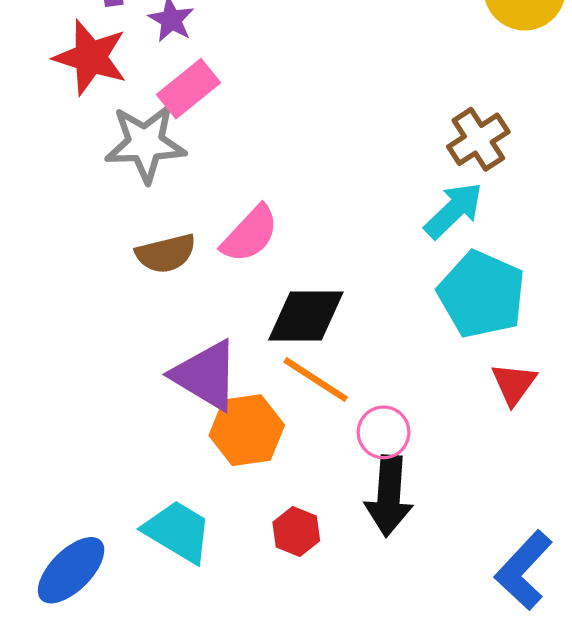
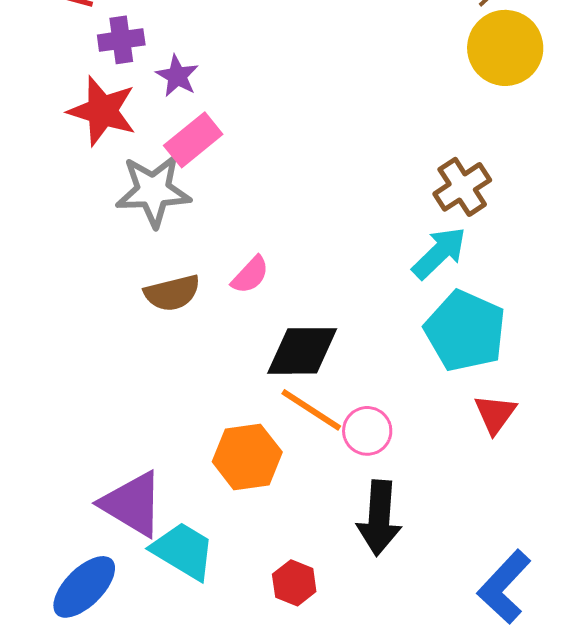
pink semicircle: (250, 234) -> (250, 275), size x0.7
purple triangle: (206, 375) -> (132, 504), moved
pink circle: (384, 432) -> (367, 431), moved
red hexagon: (296, 531) -> (294, 583), moved

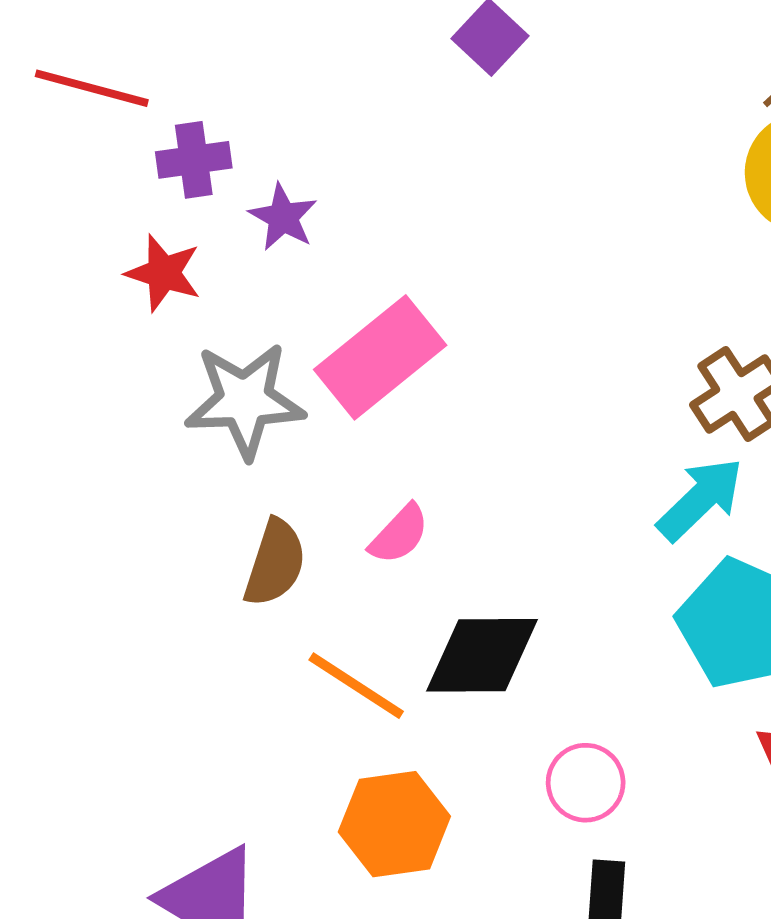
red star: (102, 111) -> (163, 273), size x0.7
pink rectangle: (193, 140) -> (380, 357), moved, size x1.4
brown semicircle: (172, 293) -> (275, 563), turned -58
orange line: (311, 410) -> (356, 686), moved

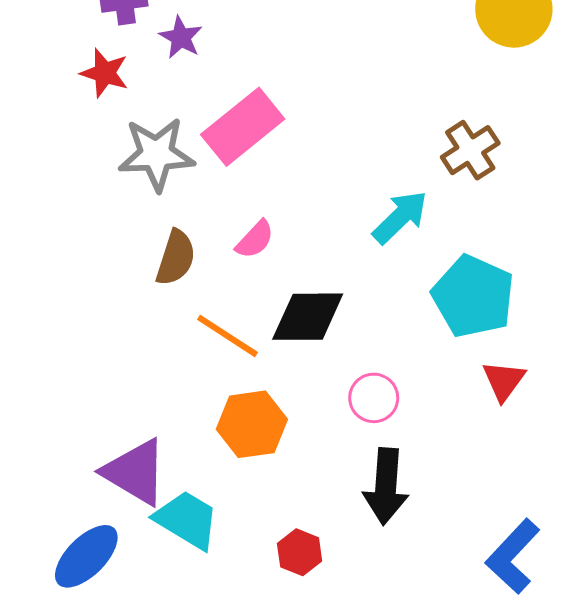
cyan arrow: (700, 499) -> (400, 217), moved

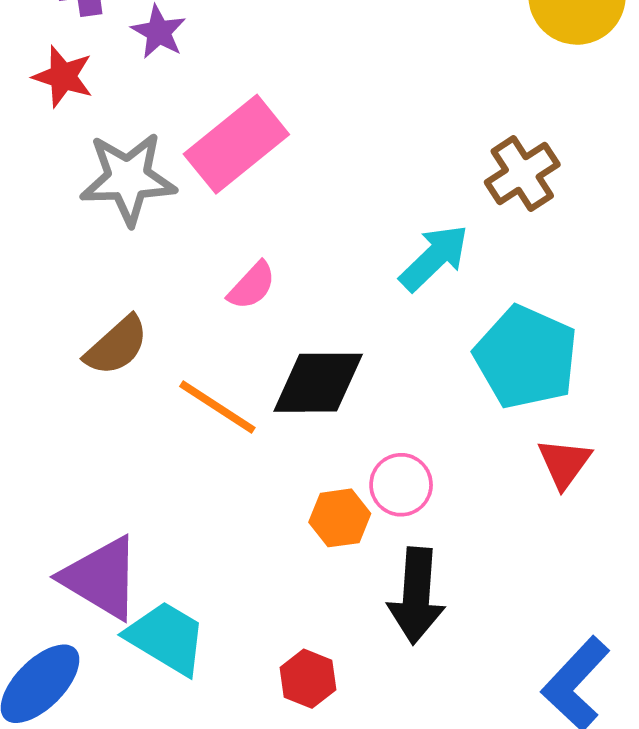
brown semicircle: (176, 258) -> (117, 346), moved, turned 30
orange hexagon: (252, 424) -> (340, 518), moved, size x0.7

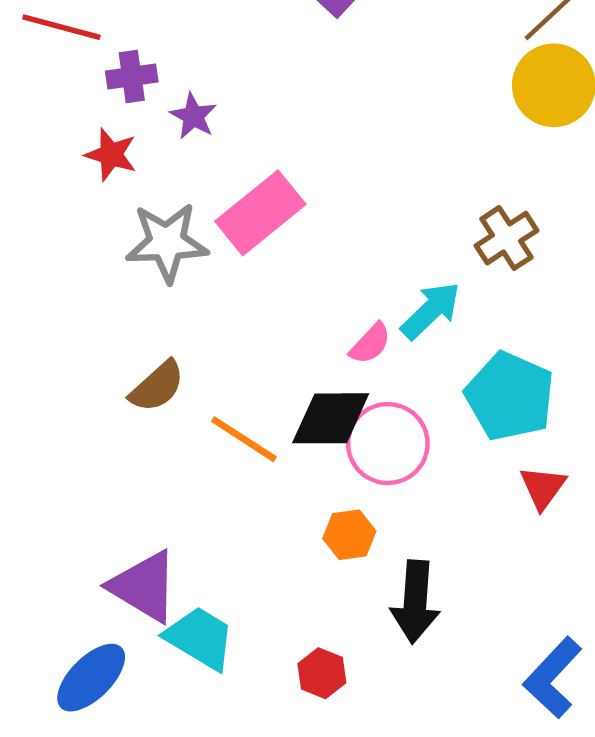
pink semicircle: (252, 286) -> (370, 344), moved
pink circle: (401, 485) -> (388, 444), moved, size x1.5

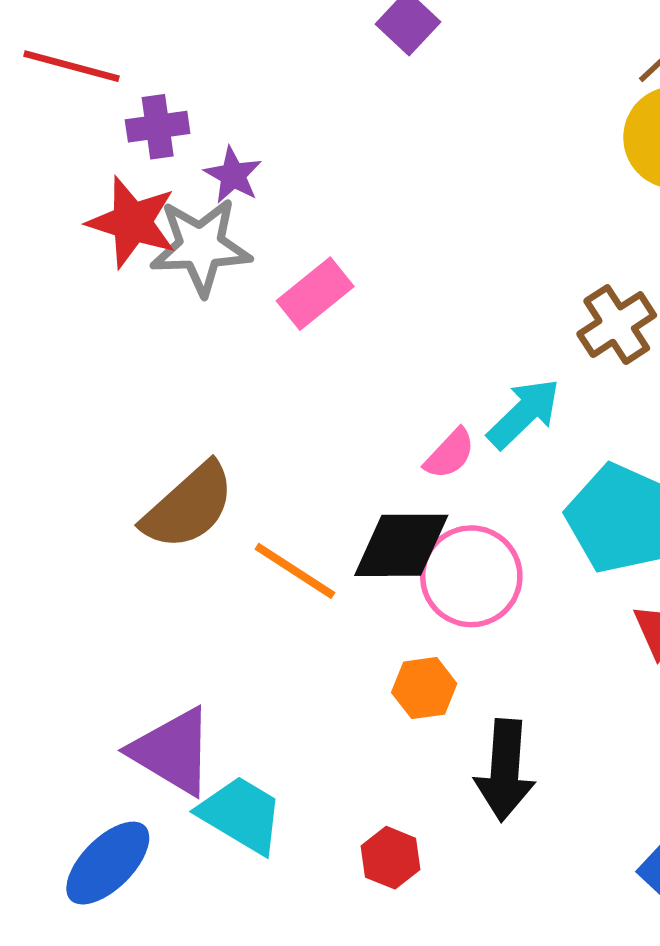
red star: (111, 155) -> (132, 222), size x1.4
pink rectangle: (260, 213) -> (315, 294), size x0.7
gray star: (167, 242) -> (201, 246), moved
brown semicircle: (157, 386) -> (189, 506), size x1.4

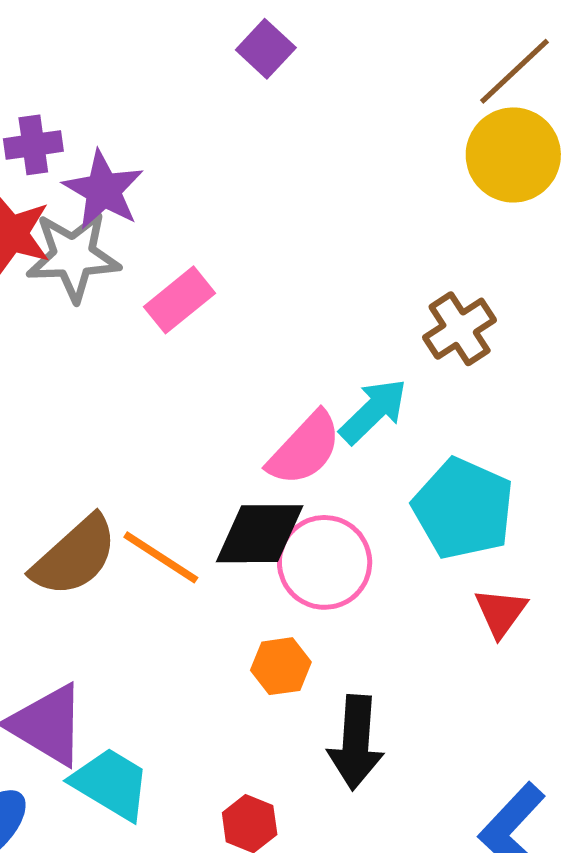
purple star: (233, 175) -> (103, 190), size x1.5
pink semicircle: (450, 454) -> (305, 449), size x1.6
brown semicircle: (189, 506) -> (75, 556), moved

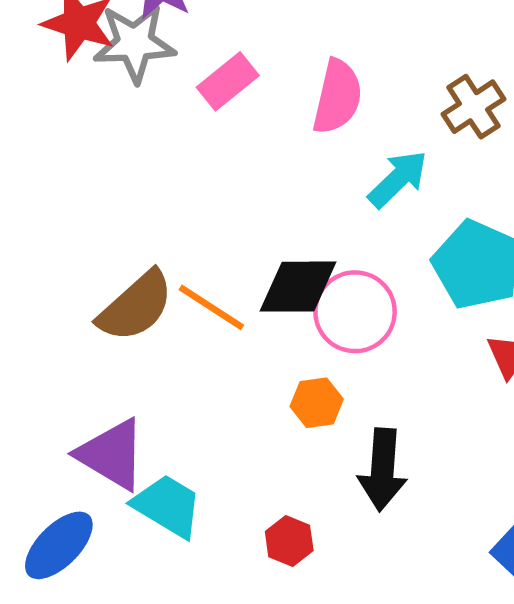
pink semicircle: (305, 449) -> (337, 97), moved, turned -30

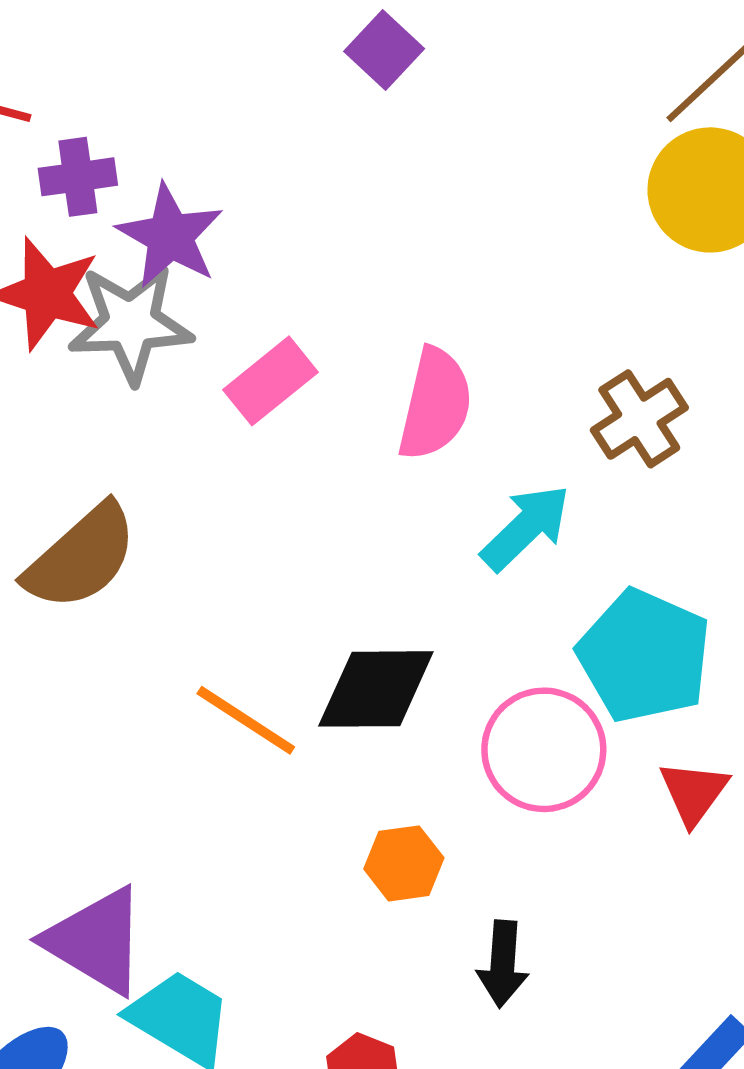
brown semicircle: (136, 306) -> (81, 557), moved
pink circle: (355, 312) -> (544, 750), moved
black arrow: (382, 470) -> (503, 964), size x0.7

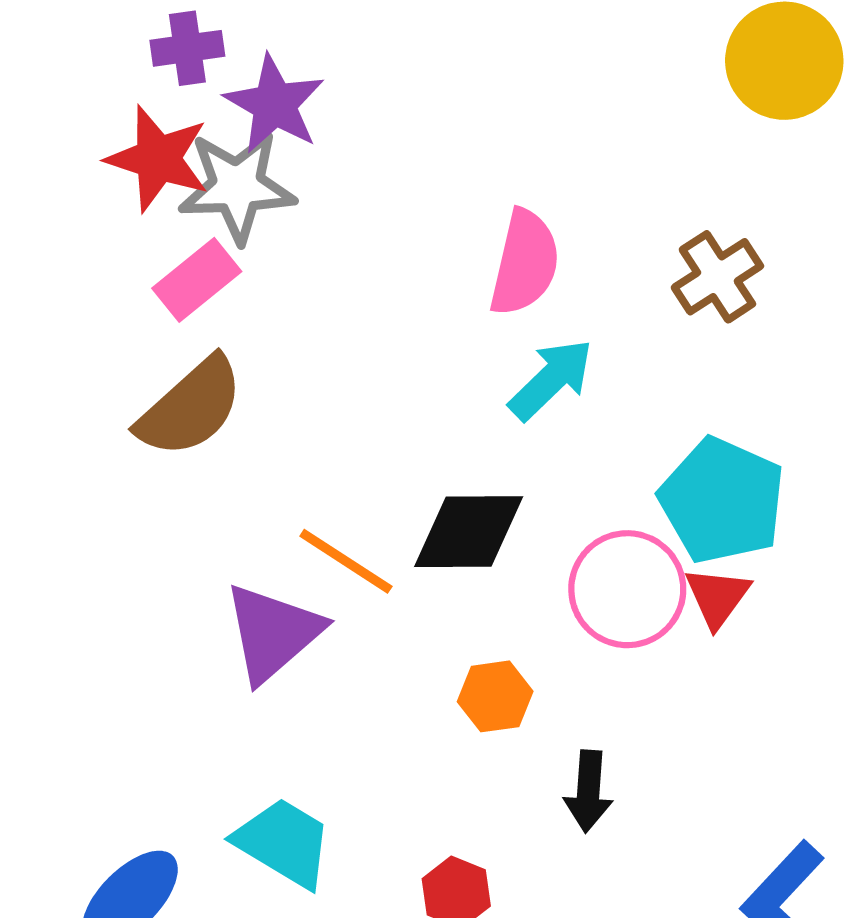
pink rectangle: (271, 381) -> (197, 280), moved
cyan arrow: (526, 528) -> (551, 379), moved
red triangle: (694, 793) -> (717, 597), moved
purple triangle: (96, 941) -> (273, 633), moved, turned 48

